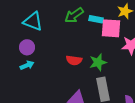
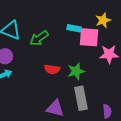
green arrow: (74, 15) -> (39, 38), moved

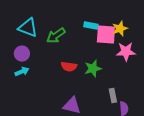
yellow star: (103, 20) -> (120, 29), moved
gray rectangle: (81, 98) -> (113, 96), moved, size x0.6

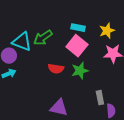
cyan triangle: (28, 28) -> (22, 42), moved
pink square: (106, 35) -> (77, 46), moved, turned 35

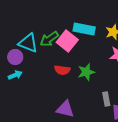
cyan rectangle: (78, 28) -> (84, 29), size x1.5
pink square: (77, 46) -> (67, 41), moved

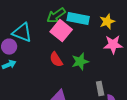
green arrow: (49, 39) -> (56, 16), moved
red semicircle: (62, 70) -> (56, 60), turned 49

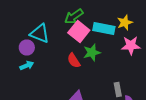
cyan rectangle: (78, 19) -> (104, 28), moved
green star: (80, 62) -> (92, 52), moved

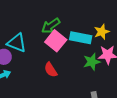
green star: (92, 52) -> (92, 62), moved

